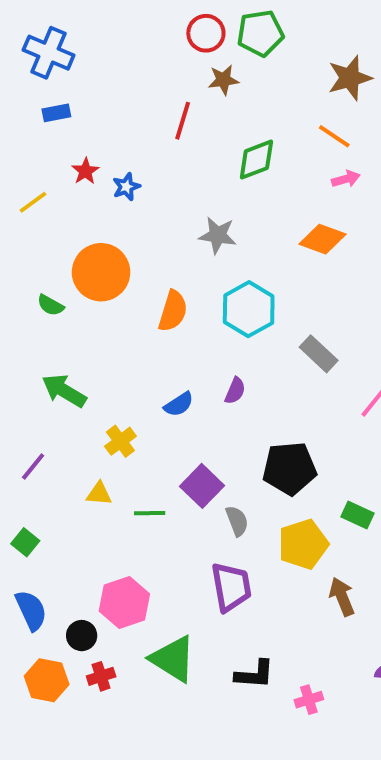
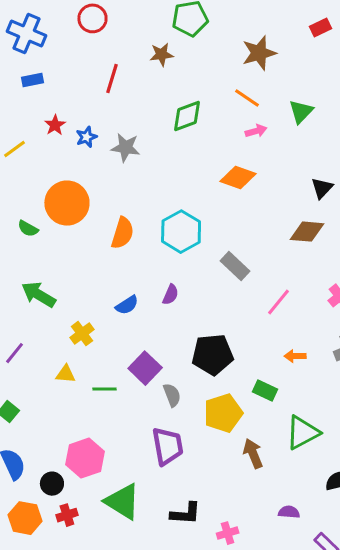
red circle: (206, 33) -> (92, 18), moved
red line: (183, 121) -> (112, 78), moved
gray star: (218, 235) -> (126, 147), moved

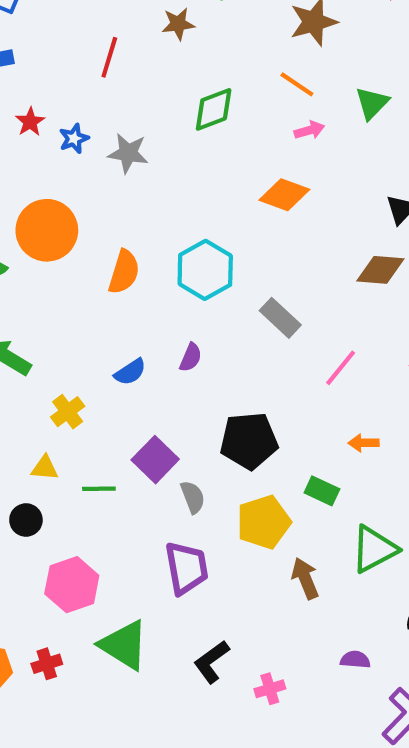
black circle: (52, 484) -> (26, 520), moved
black L-shape: (186, 514) -> (211, 662), turned 140

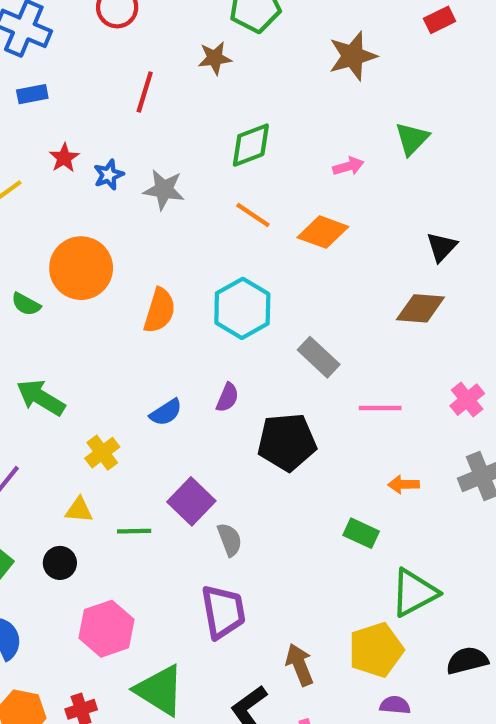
orange line: (297, 84) -> (253, 215), moved
pink line: (341, 368) -> (380, 408), turned 51
black pentagon: (249, 441) -> (287, 442), moved
yellow pentagon: (264, 522) -> (376, 650), moved
brown arrow: (305, 578) -> (300, 665), moved

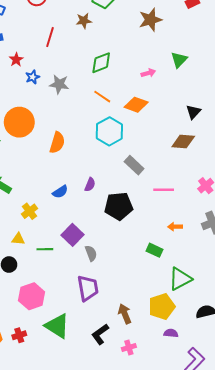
red star: (64, 158) -> (16, 60), moved
cyan hexagon: (242, 308) -> (109, 131), moved

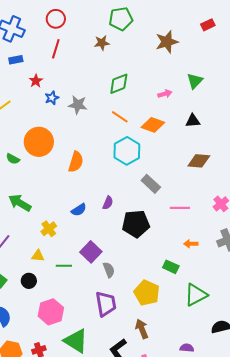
red line: (50, 37) -> (56, 49), moved
black triangle: (193, 112) -> (193, 121), moved, turned 42
yellow pentagon: (162, 307) -> (147, 293), moved, turned -30

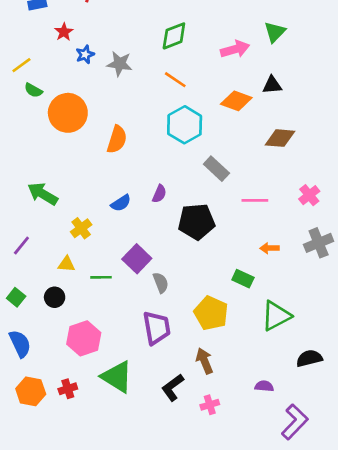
pink arrow: (165, 94) -> (235, 49), size x1.5
orange diamond: (153, 125) -> (236, 101), moved
green semicircle: (13, 159) -> (33, 90), moved

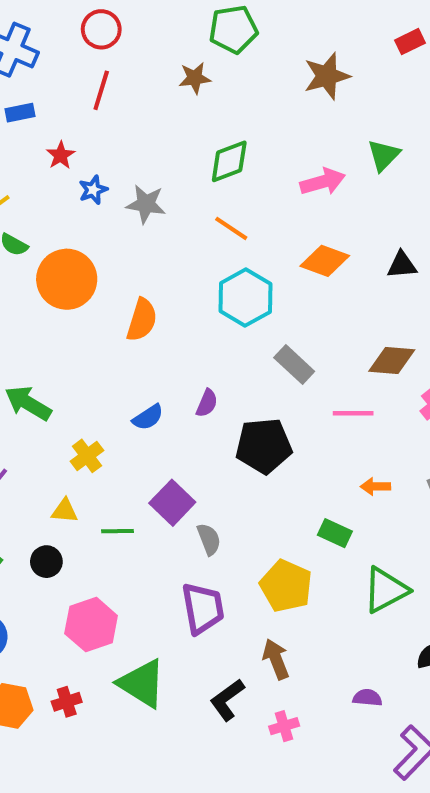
black triangle: (272, 85) -> (402, 265), moved
brown diamond: (280, 138) -> (392, 360), moved

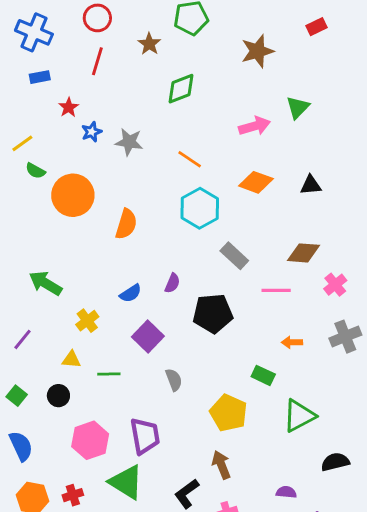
brown star: (195, 78) -> (149, 44), moved, turned -30
green diamond: (229, 161) -> (181, 89), moved
purple square: (172, 503) -> (148, 337), moved
purple trapezoid: (203, 608) -> (145, 436), moved

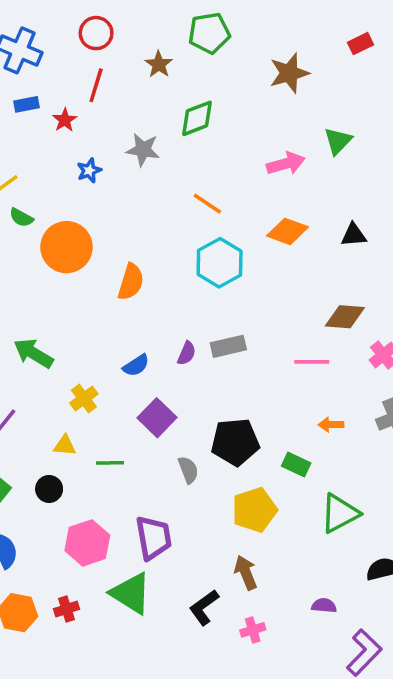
red star: (69, 107) -> (65, 120), moved
gray star: (129, 142) -> (143, 150), moved
gray rectangle: (234, 256) -> (228, 346), moved, turned -56
black pentagon: (213, 313) -> (235, 442), moved
yellow pentagon: (229, 413) -> (254, 510), turned 30

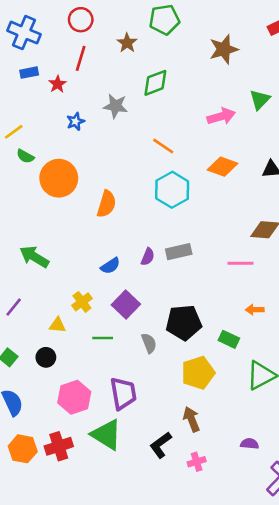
yellow cross: (84, 398) -> (82, 302), moved
green line: (110, 463) -> (103, 338), moved
red cross: (66, 609) -> (59, 446), size x1.5

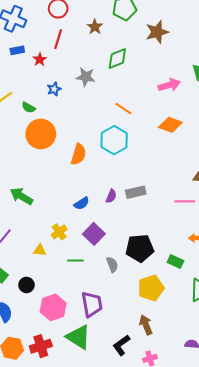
brown star: (224, 49) -> (157, 32), moved
green semicircle: (25, 156) -> (29, 107), moved
cyan hexagon: (172, 190) -> (114, 140), moved
black circle: (46, 357) -> (26, 285), moved

